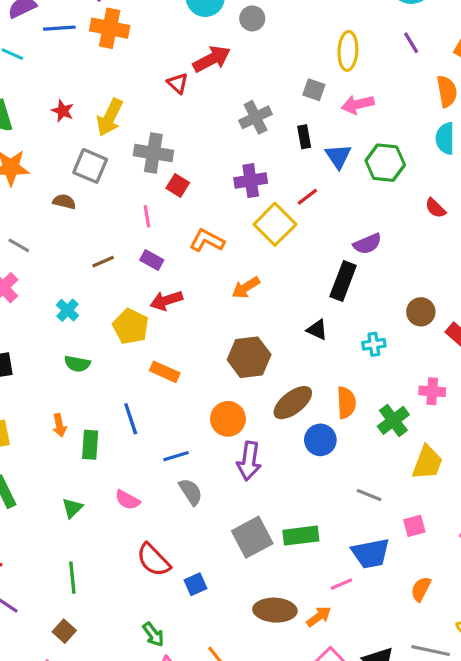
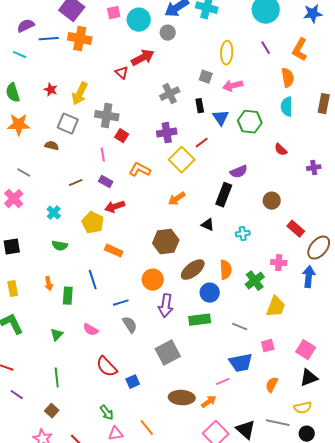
orange arrow: (246, 288) -> (177, 199), moved
brown circle: (421, 312) -> (272, 201), moved
green rectangle: (301, 536) -> (200, 320), moved

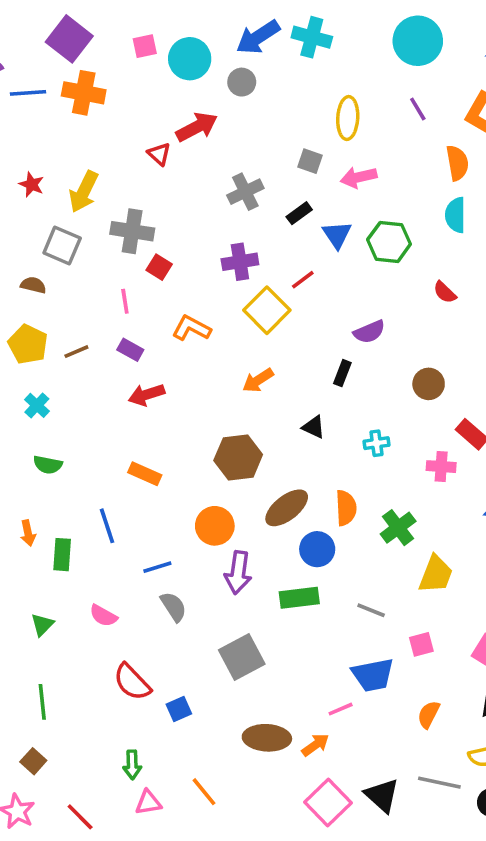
black rectangle: (200, 106) -> (299, 213), turned 64
black rectangle: (224, 195) -> (342, 373), size x0.6
yellow pentagon: (93, 223) -> (28, 344), moved
pink cross: (279, 263) -> (441, 467), moved
green arrow: (107, 413) -> (132, 765), turned 35

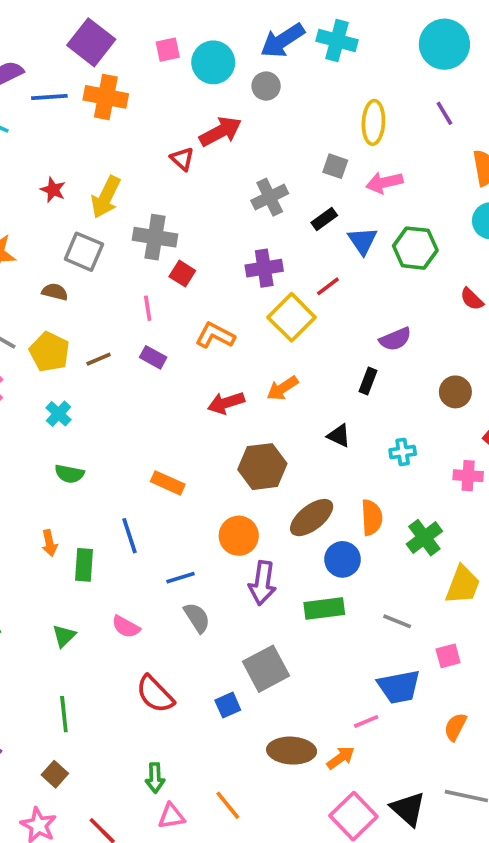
red arrow: (147, 395) -> (226, 403), moved
blue square: (179, 709) -> (228, 705), moved

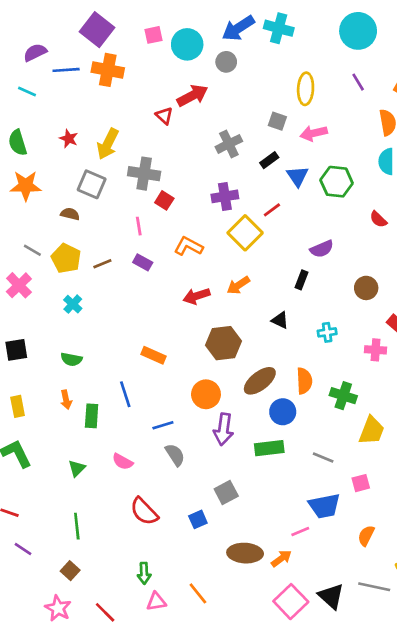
green semicircle: (69, 474) -> (71, 359), moved
green cross: (424, 538) -> (343, 396), turned -35
gray square: (266, 669) -> (226, 493), size x0.7

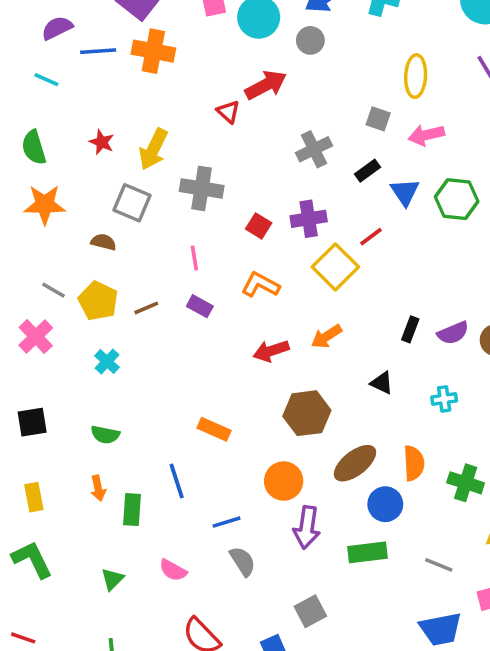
red square: (164, 200) -> (259, 226), moved
purple semicircle: (322, 249) -> (453, 333), moved

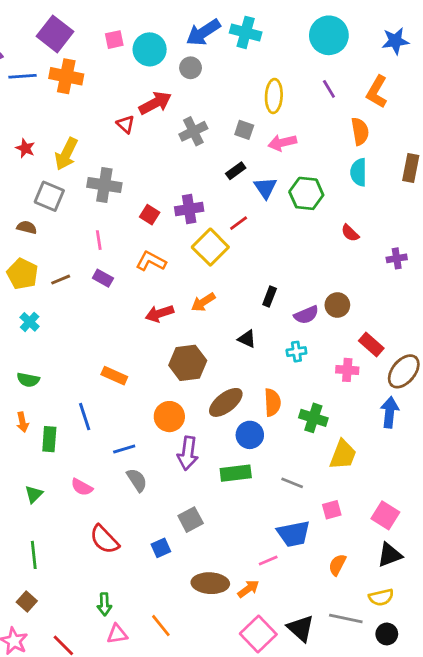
gray cross: (314, 149) -> (193, 131), moved
purple semicircle: (453, 333) -> (306, 315), moved

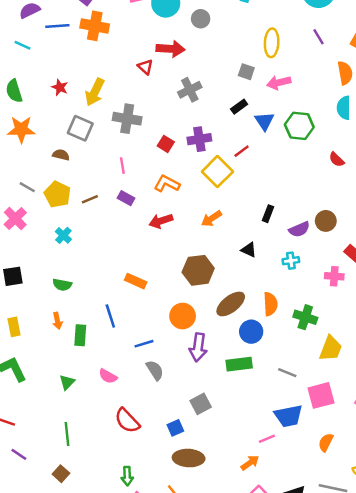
red arrow: (155, 103) -> (171, 49), turned 32
gray cross: (193, 131) -> (190, 90), moved
red arrow: (159, 313) -> (161, 221), moved
pink square: (332, 510) -> (321, 395), size x1.6
brown ellipse: (210, 583) -> (189, 458), moved

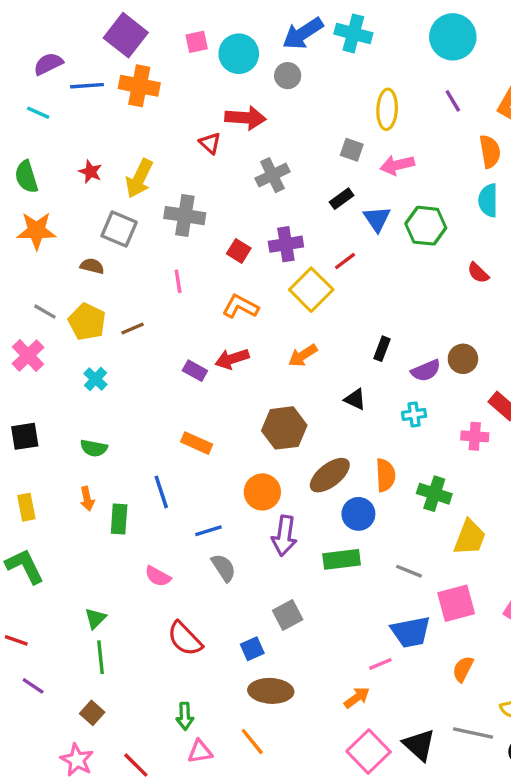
purple rectangle: (126, 198) -> (195, 371), moved
green triangle: (67, 382) -> (95, 618), moved

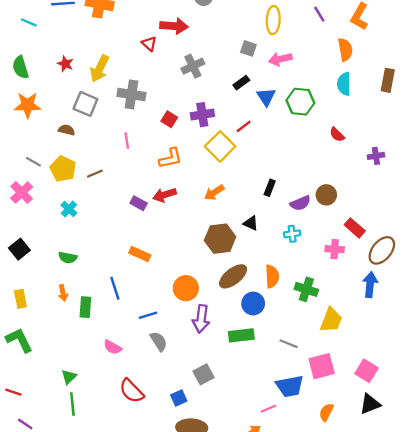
orange L-shape: (240, 307) -> (170, 158), turned 140
brown hexagon: (284, 428) -> (220, 239), moved
black square: (25, 436) -> (19, 249), turned -30

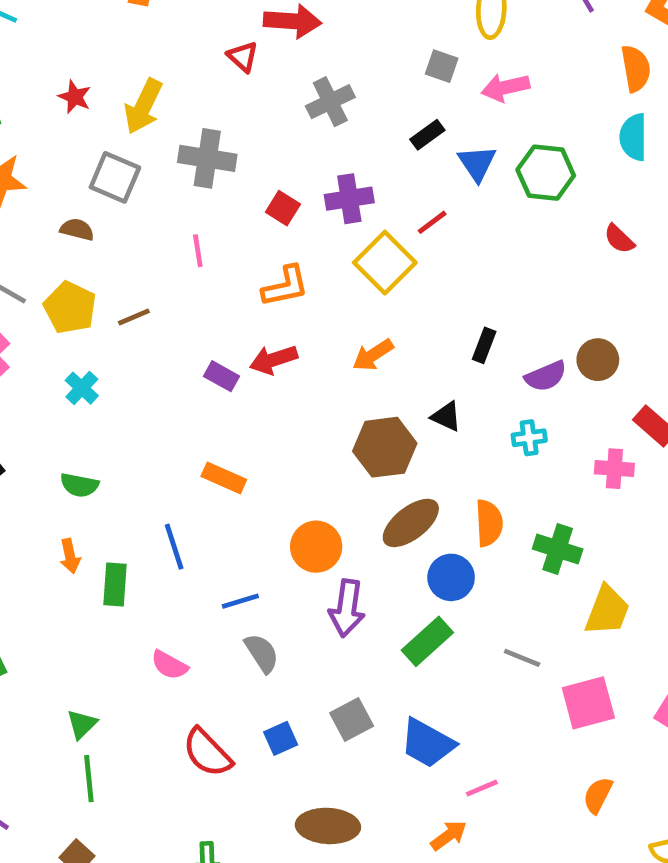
green rectangle: (241, 335) -> (427, 641), turned -35
blue trapezoid: (290, 386) -> (427, 743), moved, turned 40
blue square: (179, 398) -> (281, 738), moved

